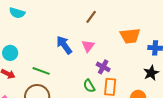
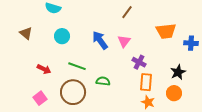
cyan circle: (10, 53) -> (62, 36), moved
black star: (151, 73) -> (178, 72), moved
green semicircle: (89, 86) -> (103, 81), moved, turned 128

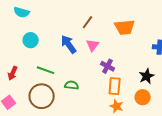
brown line: (127, 12) -> (88, 22), moved
orange trapezoid: (166, 31) -> (125, 27), moved
red arrow: (44, 69) -> (13, 73), turned 88

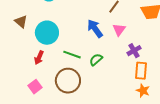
cyan circle: (31, 40) -> (47, 33), moved, size x1.5
purple cross: (108, 66) -> (134, 51), turned 32
green semicircle: (72, 85) -> (96, 60), moved, turned -48

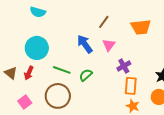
brown triangle: (21, 22) -> (11, 73), moved

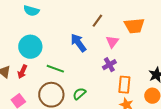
pink triangle: (109, 45) -> (112, 42), moved
purple cross: (124, 66) -> (109, 65), moved
green semicircle: (86, 75) -> (79, 94), moved

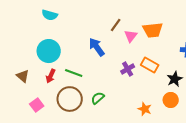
pink triangle: (112, 42) -> (131, 36), moved
red arrow: (22, 72) -> (51, 76), moved
orange rectangle: (124, 85) -> (150, 65), moved, turned -66

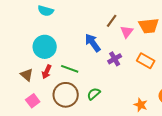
purple cross: (128, 69) -> (115, 59), moved
brown triangle: (23, 76) -> (27, 75), moved

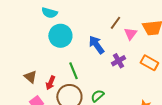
cyan circle: (45, 47) -> (60, 36), moved
green line: (70, 69) -> (73, 71), turned 48
red arrow: (47, 72) -> (50, 83), moved

